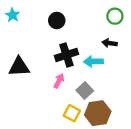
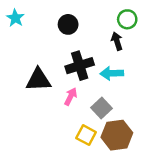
green circle: (115, 16) -> (127, 19), moved
black arrow: (110, 43) -> (117, 41), moved, turned 64
black triangle: (19, 67) -> (38, 80), moved

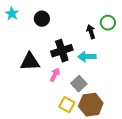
green circle: (127, 19) -> (108, 23), moved
black circle: (68, 24) -> (42, 19), moved

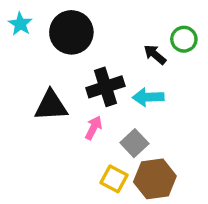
black circle: (42, 19) -> (71, 32), size x1.6
black arrow: (91, 32) -> (155, 55), turned -32

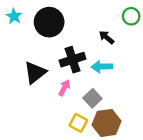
green circle: (184, 39) -> (131, 16), moved
black triangle: (51, 106) -> (35, 73), turned -35

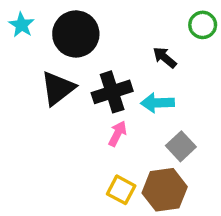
black triangle: (35, 73) -> (58, 88), moved
pink arrow: (64, 88) -> (118, 134), moved
gray square: (92, 98) -> (181, 146), moved

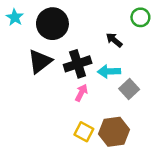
gray square: (181, 146) -> (129, 89), moved

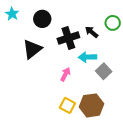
green circle: (140, 17) -> (113, 23), moved
black circle: (52, 24) -> (42, 19), size x0.7
black cross: (78, 64) -> (68, 38), moved

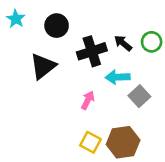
green circle: (113, 23) -> (152, 42), moved

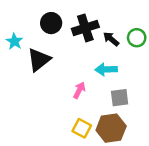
cyan star: (16, 19) -> (14, 41), moved
black cross: (92, 51) -> (85, 28), moved
gray square: (139, 96) -> (120, 98), moved, turned 36

